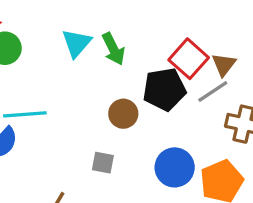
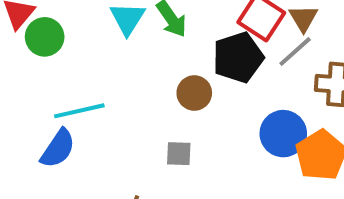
blue circle: (175, 167) -> (283, 134), moved

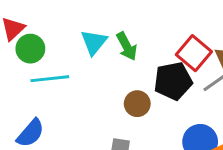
cyan line: (79, 111) -> (50, 79), moved

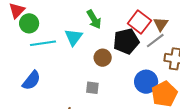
cyan triangle: (94, 42) -> (74, 37), moved

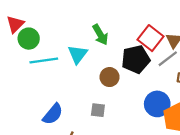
blue semicircle: (31, 80) -> (53, 114), moved

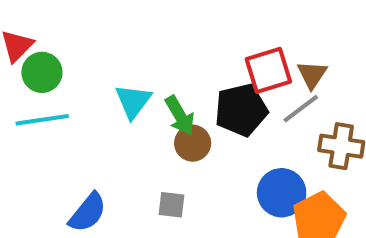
green arrow: (100, 35) -> (180, 115), moved
red square: (150, 38) -> (268, 70), turned 35
cyan line: (44, 61) -> (42, 120), moved

